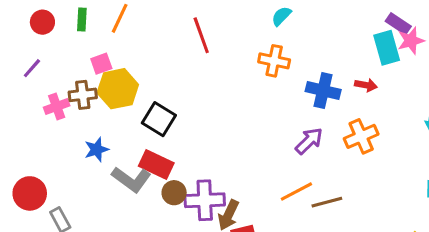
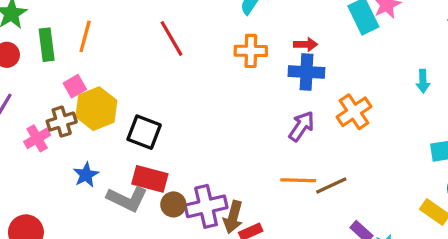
green rectangle: (82, 20) -> (47, 45), size x1.4
red arrow: (366, 85) -> (306, 44), moved
orange line: (296, 192) -> (298, 180), turned 40

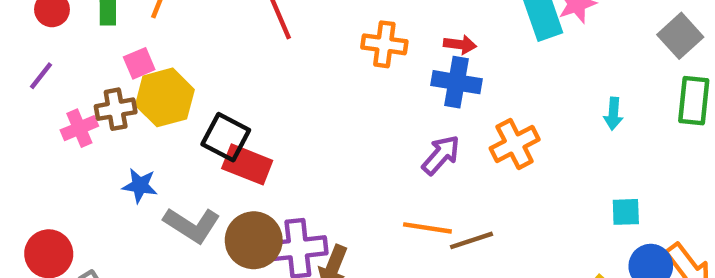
blue star: (86, 175) -> (140, 186), turned 30
red rectangle: (150, 179) -> (247, 164), moved
brown circle: (173, 204) -> (254, 240), size x1.6

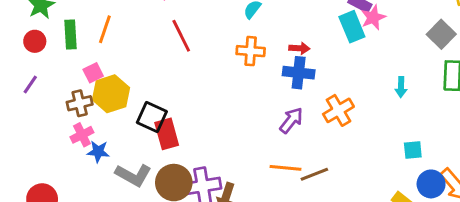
pink cross: (79, 128) -> (82, 135), moved
red rectangle: (247, 164) -> (167, 134), turned 56

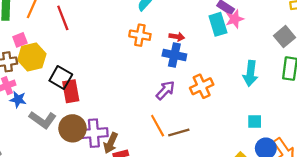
red line: (181, 36) -> (63, 18), moved
cyan arrow: (401, 87) -> (250, 73), size x1.6
orange line: (285, 168) -> (158, 126), turned 50

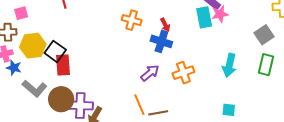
red arrow: (177, 37) -> (165, 25), turned 48
yellow hexagon: (32, 57) -> (33, 46), moved

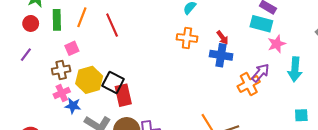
pink star: (220, 14) -> (277, 44), moved
cyan rectangle: (204, 17) -> (261, 24), turned -55
purple arrow: (150, 73) -> (260, 73), moved

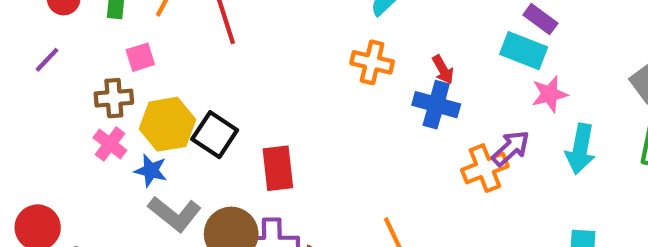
pink cross: (62, 93) -> (110, 144), turned -35
red rectangle: (123, 95) -> (278, 168), moved
blue star: (73, 106) -> (151, 171), moved

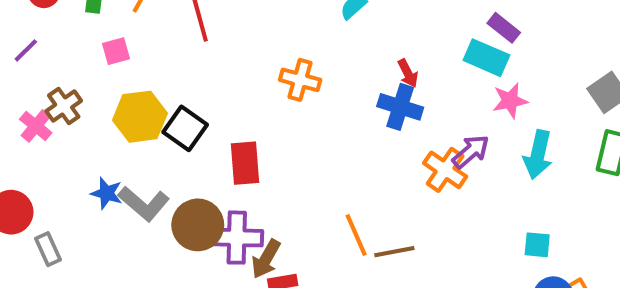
orange cross: (372, 62) -> (300, 80), moved
brown cross: (114, 98) -> (64, 106), moved, turned -33
pink cross: (110, 144) -> (36, 126), moved
orange cross: (485, 168) -> (445, 170), turned -36
blue star: (151, 171) -> (107, 193), moved

